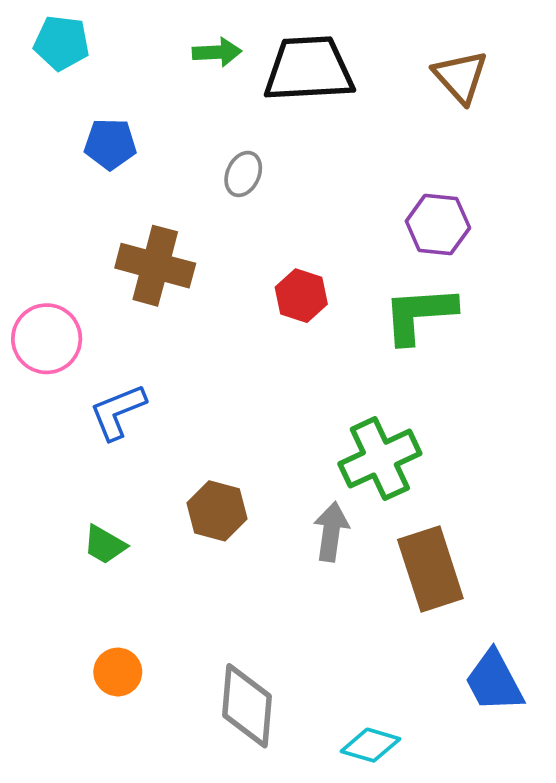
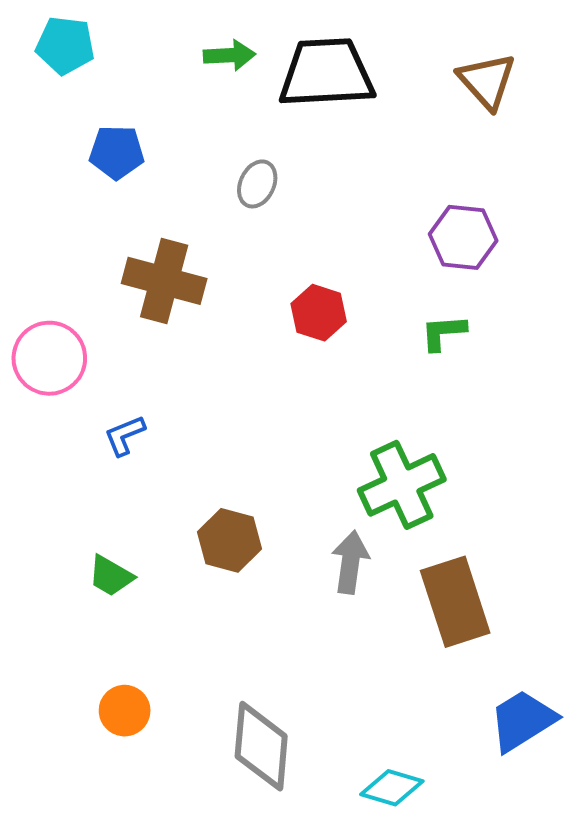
green L-shape: (419, 314) -> (443, 332), size x0.6
blue L-shape: (118, 412) -> (125, 435), size x0.7
blue trapezoid: (494, 681) -> (523, 720), turned 86

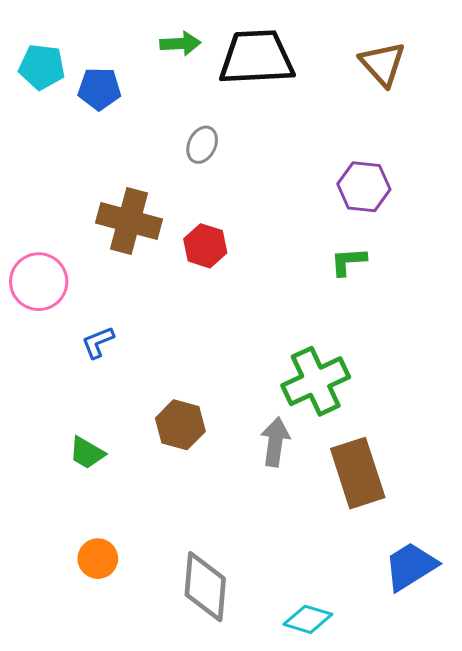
cyan pentagon: (65, 45) -> (42, 67), moved
blue pentagon: (117, 152) -> (99, 89), moved
red hexagon: (319, 313) -> (205, 246), moved

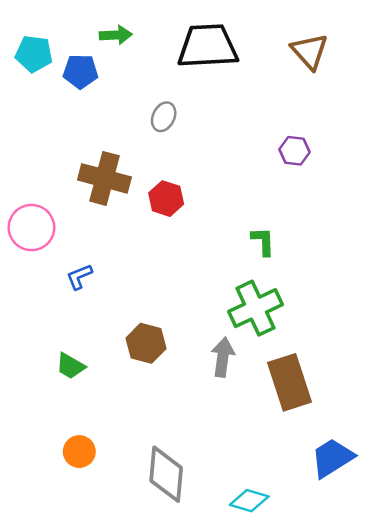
green arrow: (180, 44) -> (116, 35), moved
purple hexagon: (364, 187) -> (295, 151), size x0.7
green L-shape: (348, 261) -> (263, 241), moved, turned 92

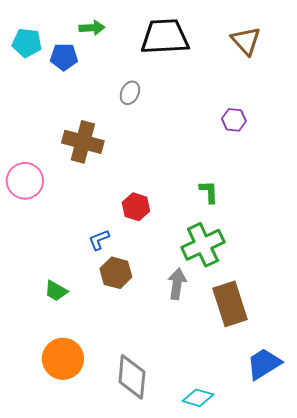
red hexagon: (166, 199) -> (136, 207), moved
blue L-shape: (79, 277) -> (99, 240), moved
orange circle: (79, 452) -> (63, 359), size x1.6

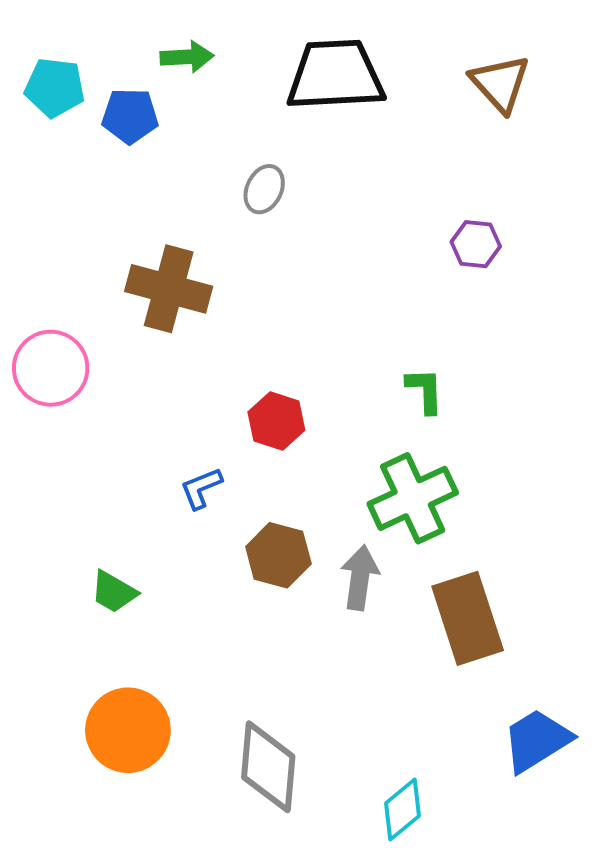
brown hexagon: (116, 273) -> (278, 555), moved
cyan diamond: (198, 398) -> (403, 810), turned -56

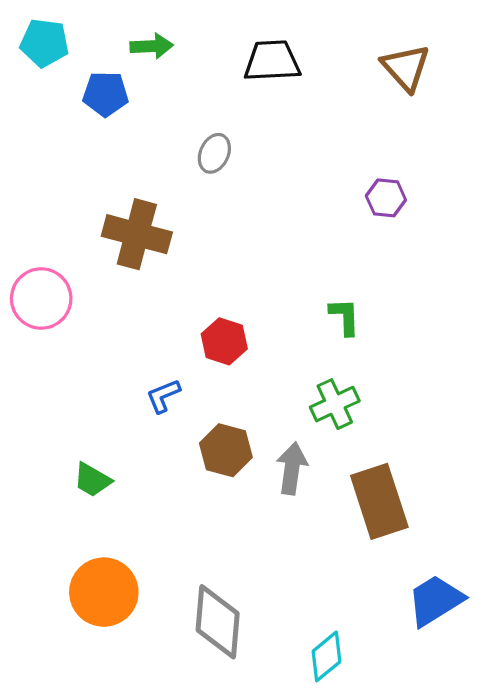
black trapezoid: (335, 75) -> (272, 61), size x0.7
cyan pentagon: (55, 87) -> (44, 43), moved
green cross: (413, 498) -> (335, 404), size x0.7

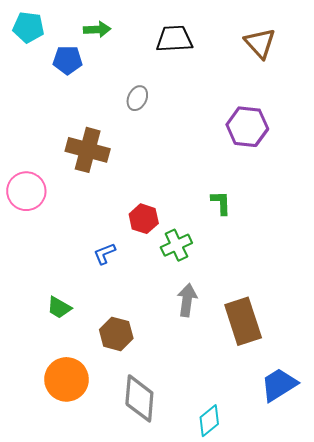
purple hexagon: (386, 198) -> (247, 127), size x1.6
green cross: (335, 404) -> (176, 245), moved
brown hexagon: (226, 450) -> (116, 334), moved

